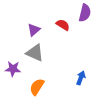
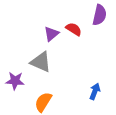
purple triangle: (34, 30) -> (51, 34), moved

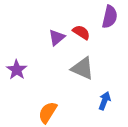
gray triangle: (41, 62) -> (83, 68), moved
purple star: (15, 81) -> (17, 70), moved, turned 30

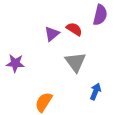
gray triangle: (83, 68) -> (75, 62), turned 30
purple star: (17, 70) -> (15, 63), turned -30

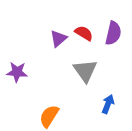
purple semicircle: (100, 15) -> (113, 33), moved

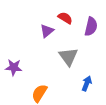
red semicircle: (84, 33) -> (65, 18), moved
purple star: (17, 72) -> (14, 67), moved

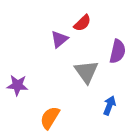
red semicircle: (65, 18) -> (82, 23), turned 104
purple semicircle: (91, 27) -> (118, 51), moved

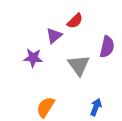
purple star: (17, 85) -> (33, 58), moved
blue arrow: (109, 106) -> (96, 107), moved

